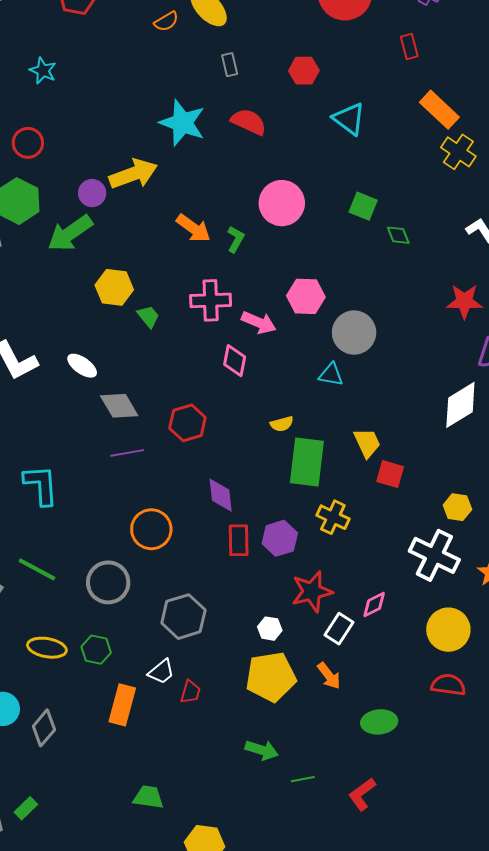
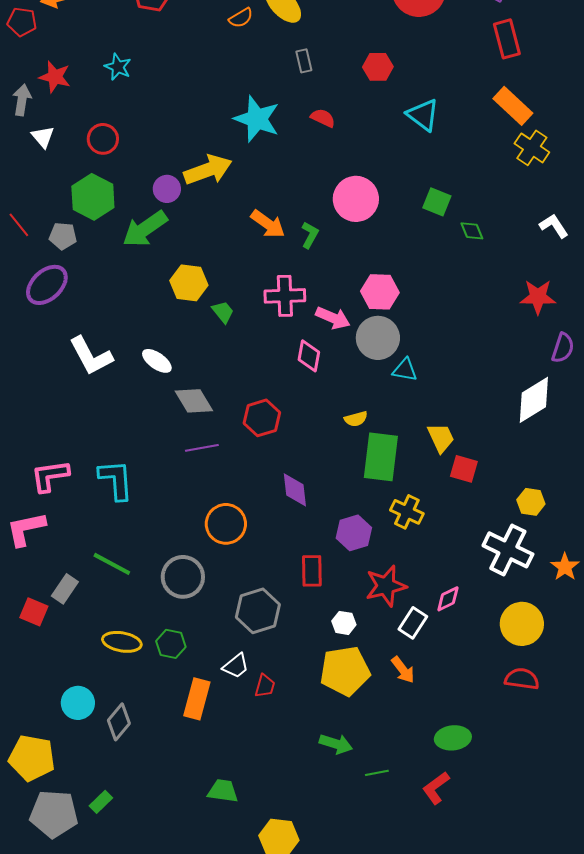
red rectangle: (409, 47) -> (507, 39), moved, size x1.5
red semicircle: (249, 122) -> (323, 118), size x0.7
gray circle: (354, 333) -> (378, 338), moved
red rectangle: (239, 540) -> (312, 571), moved
green ellipse: (379, 722) -> (453, 738), moved

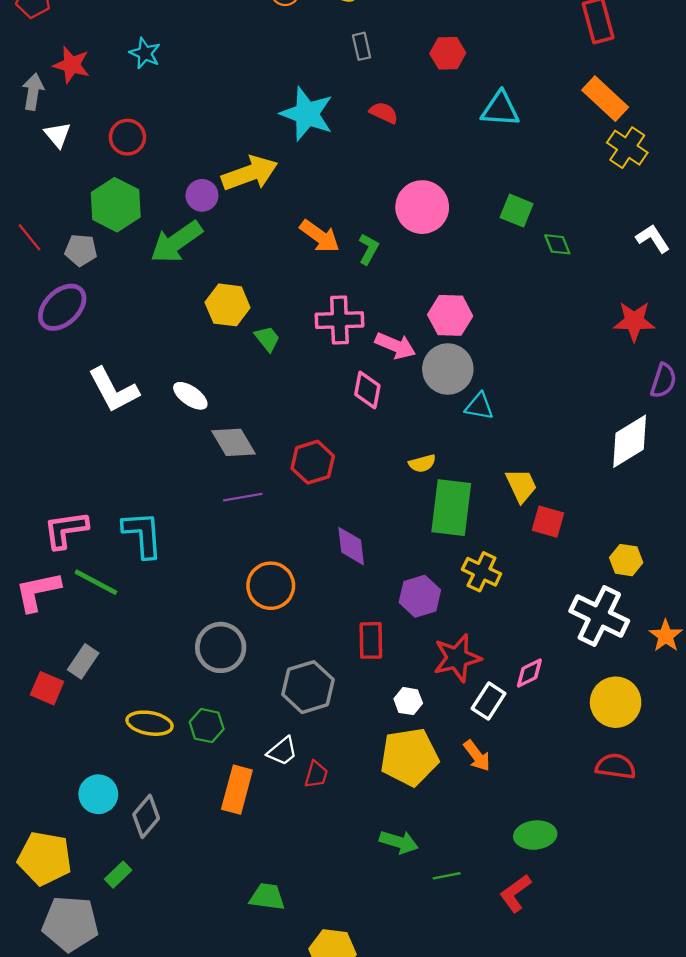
cyan triangle: (423, 115) -> (500, 109), turned -33
green line: (112, 564) -> (96, 582), moved
green rectangle: (101, 802) -> (118, 875), moved

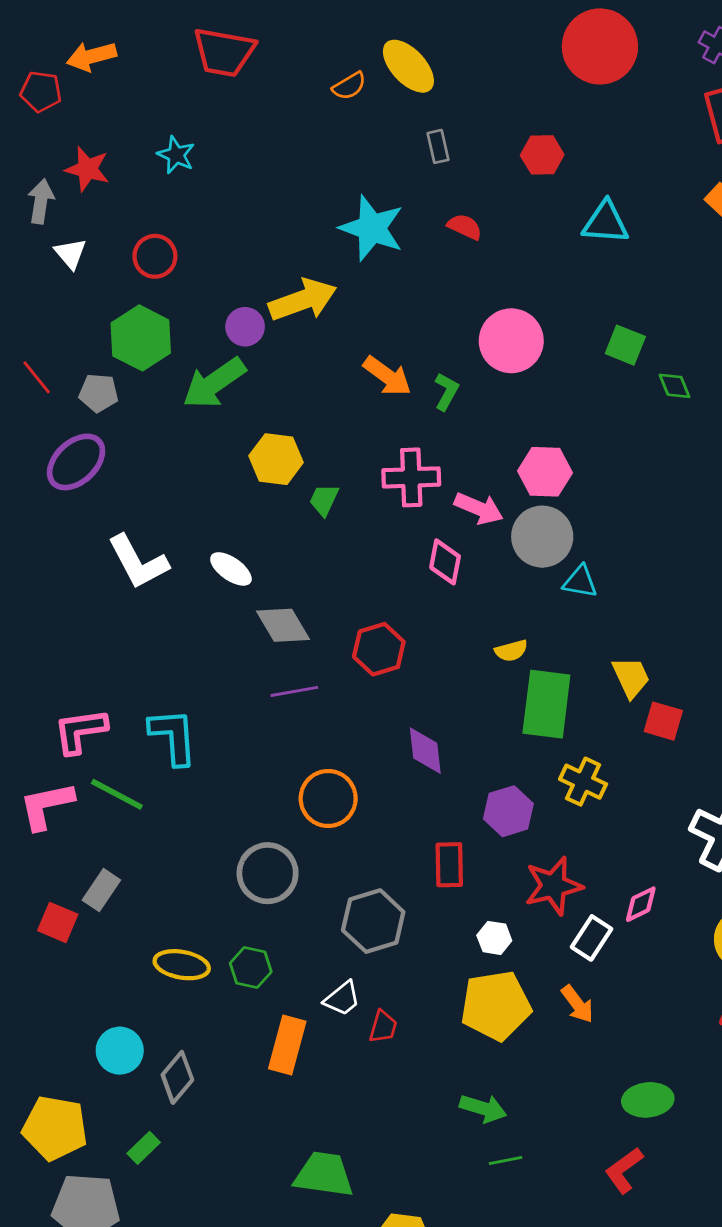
green trapezoid: (267, 339) -> (324, 500), turned -116
green line: (447, 876) -> (506, 1160), moved
green trapezoid: (267, 897) -> (324, 1175), size x1.4

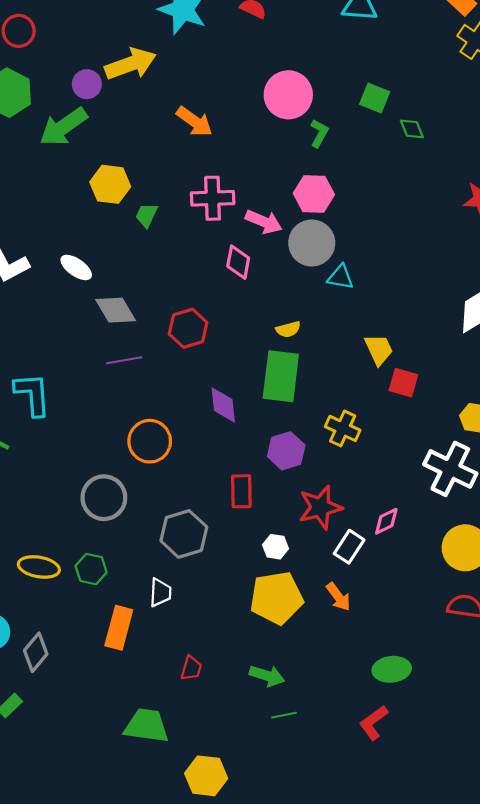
green L-shape: (446, 392) -> (319, 133), moved
green rectangle: (546, 704) -> (281, 376), moved
white trapezoid: (342, 998) -> (160, 593), turned -48
red trapezoid: (383, 1027) -> (191, 668), moved

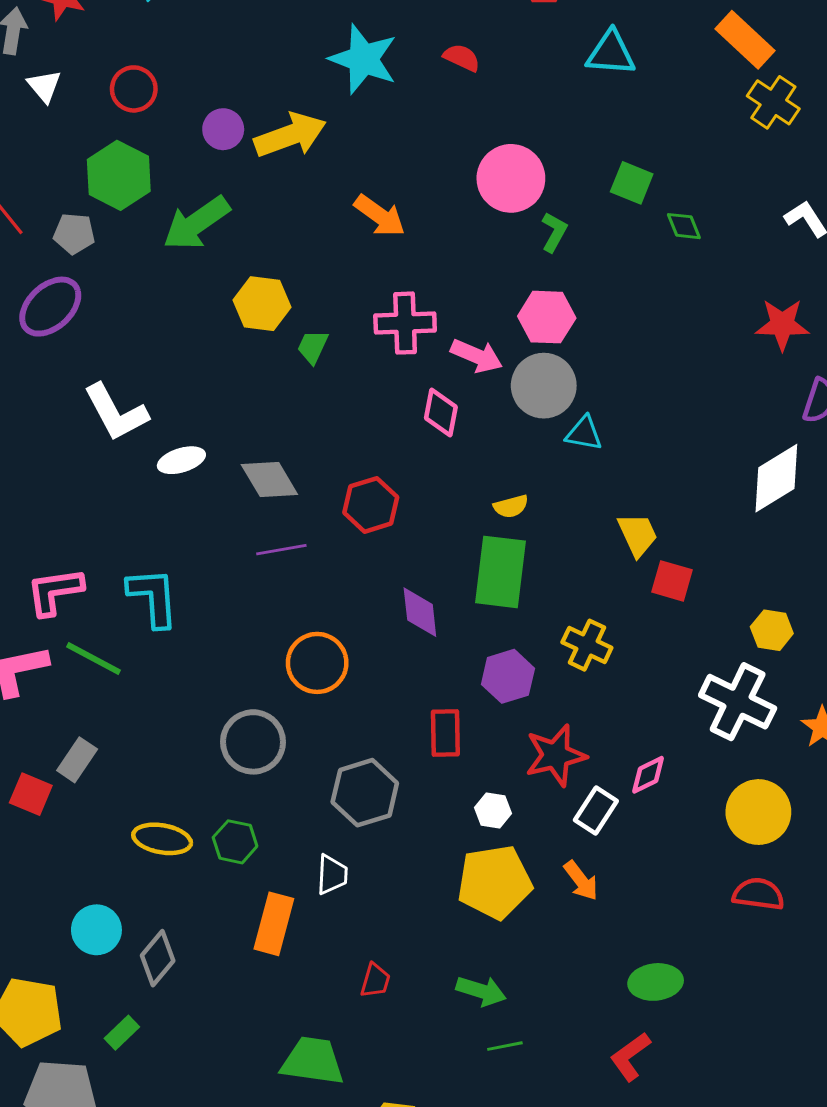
purple circle: (87, 84) -> (223, 129), moved
white ellipse: (76, 267) -> (181, 460), moved, turned -52

